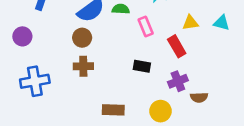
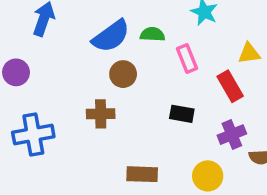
brown circle: (82, 38) -> (123, 74), moved

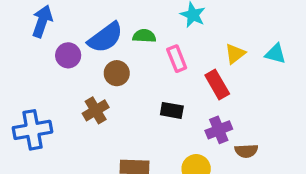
yellow triangle: (249, 53) -> (235, 54), turned -30
purple circle: (16, 72) -> (68, 55), moved
brown cross: (101, 114) -> (96, 110), turned -30

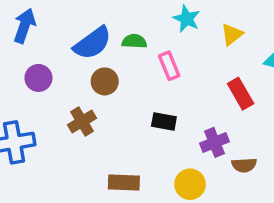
yellow triangle: (235, 54) -> (232, 34), moved
purple circle: (68, 55) -> (38, 78), moved
red rectangle: (217, 85) -> (241, 94), moved

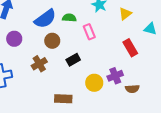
black rectangle: (164, 122) -> (73, 60), moved, turned -40
yellow circle: (190, 184) -> (94, 83), moved

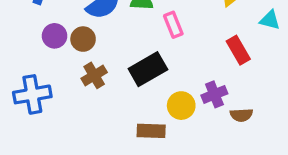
brown circle: (52, 41) -> (83, 39), moved
black rectangle: (73, 60) -> (148, 69), size x1.6
brown rectangle: (63, 99) -> (151, 131), moved

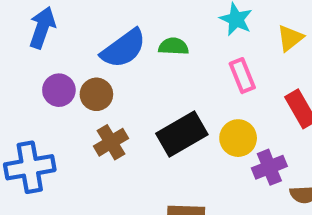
pink rectangle: (173, 25) -> (242, 76), moved
yellow circle: (181, 106) -> (238, 138), moved

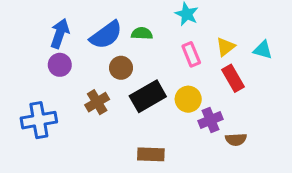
blue arrow: (42, 28) -> (60, 33), moved
yellow triangle: (290, 38) -> (225, 47), moved
brown circle: (96, 94) -> (121, 68), moved

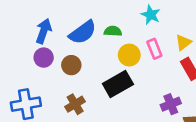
brown circle: (121, 68) -> (71, 65), moved
yellow circle: (188, 99) -> (129, 55), moved
brown cross: (97, 102) -> (75, 104), moved

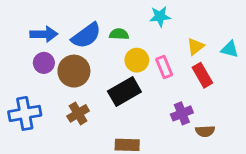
cyan star: (151, 15) -> (160, 16), turned -30
blue arrow: (44, 31) -> (44, 34), turned 70
pink rectangle: (154, 49) -> (164, 67), moved
brown circle: (71, 65) -> (74, 71), size x1.5

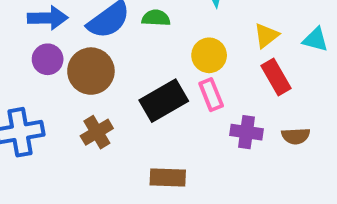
yellow circle: (137, 60) -> (209, 55), moved
pink rectangle: (164, 67) -> (211, 95), moved
purple cross: (182, 113) -> (247, 132), turned 30
brown semicircle: (205, 131) -> (296, 136), moved

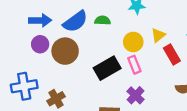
yellow triangle: (266, 36) -> (158, 35), moved
brown cross: (97, 132) -> (56, 99), moved
purple cross: (247, 132) -> (135, 95), moved, turned 36

